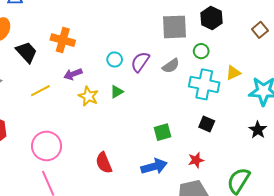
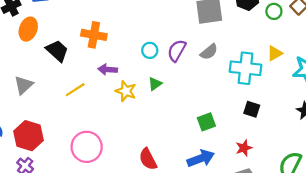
green circle: (201, 51) -> (274, 11), moved
purple arrow: (73, 74) -> (108, 69), turned 30

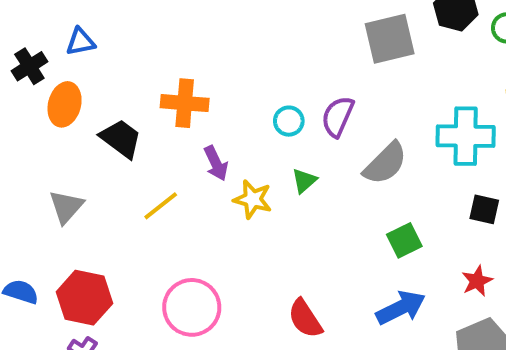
gray semicircle: (209, 52) -> (385, 163), moved, size x1.4
purple arrow: (108, 69) -> (216, 163), turned -114

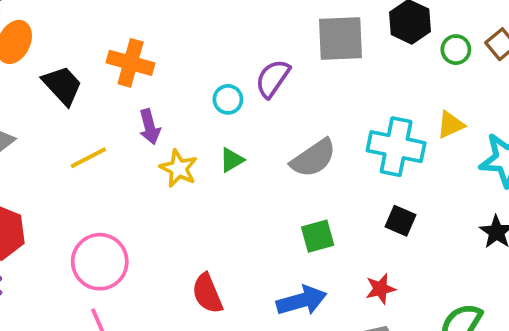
purple semicircle: (338, 116) -> (273, 78), moved

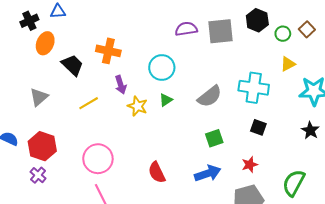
purple semicircle: (273, 78) -> (186, 29), moved, turned 50
cyan circle: (228, 99) -> (162, 68), size x1.6
yellow triangle: (451, 125) -> (288, 64), moved

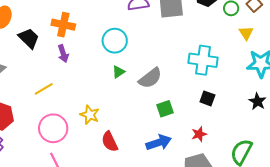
yellow triangle: (288, 64) -> (246, 33), moved, turned -35
purple arrow: (121, 85) -> (63, 54), moved
gray semicircle: (210, 96) -> (150, 78), moved
yellow line: (89, 103) -> (44, 89), moved
yellow star: (137, 106) -> (90, 115), moved

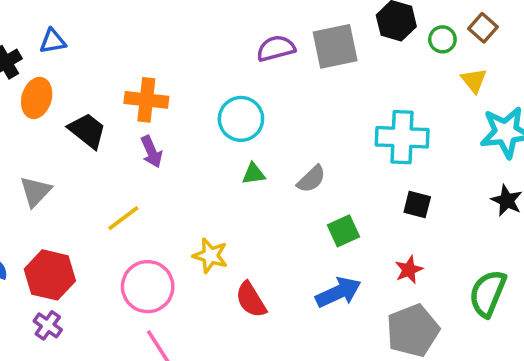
green triangle: (118, 72) -> (254, 174), turned 32
gray semicircle: (150, 78) -> (311, 179), size x0.7

